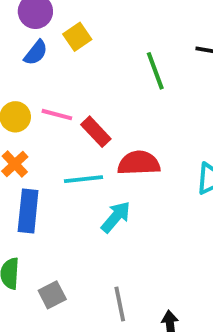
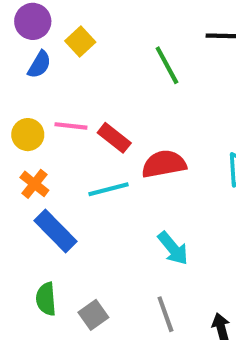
blue rectangle: (28, 211) -> (56, 231), turned -42
cyan arrow: (116, 217) -> (173, 248), moved, turned 108

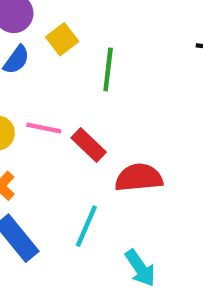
green line: (167, 65) -> (108, 69), moved, turned 30
cyan line: (109, 189) -> (86, 226), moved, turned -57

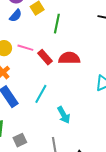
red semicircle: (139, 178) -> (69, 58), moved

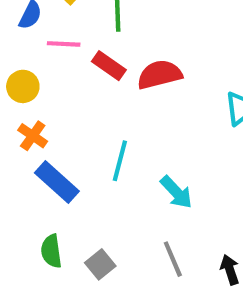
pink line: (25, 48) -> (64, 44), moved
red rectangle: (45, 57) -> (109, 66), moved

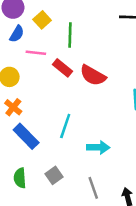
red semicircle: (160, 75) -> (93, 75), turned -140
cyan arrow: (176, 192) -> (98, 147), turned -50
gray square: (100, 264) -> (54, 175), moved

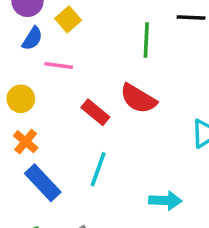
green line: (70, 35) -> (146, 40), moved
red rectangle: (62, 68) -> (95, 112), moved
cyan arrow: (98, 147) -> (165, 200), moved

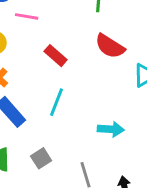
red semicircle: (138, 99) -> (110, 46), moved

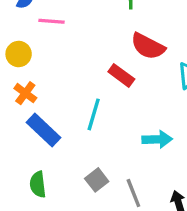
red rectangle: (56, 56) -> (121, 75), moved
gray square: (41, 158) -> (97, 180), moved

